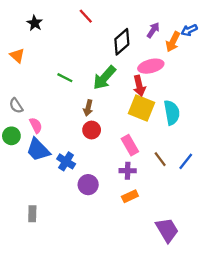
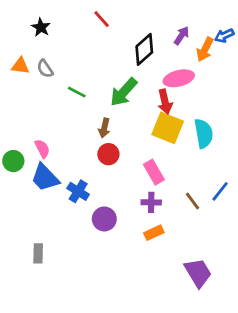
orange triangle: (17, 56) -> (20, 66), turned -35
gray semicircle: (16, 106) -> (45, 69), moved
brown line: (160, 159) -> (193, 201), moved

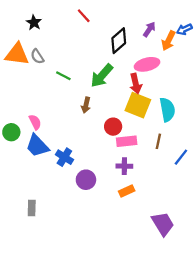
orange triangle: (20, 66) -> (17, 54), size x1.6
red circle: (108, 154) -> (113, 127), moved
pink rectangle: (154, 172) -> (127, 141), turned -66
brown line: (193, 201) -> (158, 141), moved, turned 49

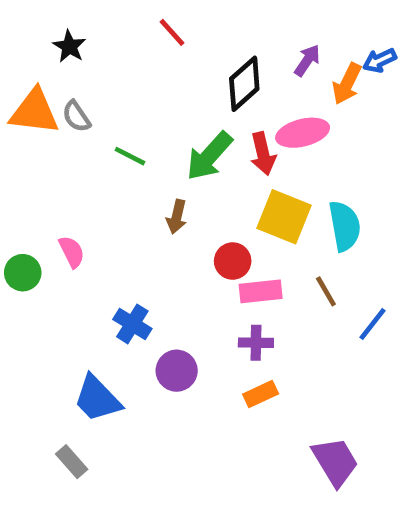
red arrow: (136, 84) -> (263, 154), moved
brown line: (158, 141) -> (326, 291), turned -42
blue trapezoid: (37, 146) -> (97, 399), moved
gray rectangle: (32, 208) -> (72, 462), moved, turned -42

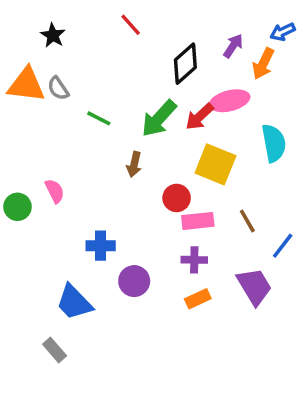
blue arrow: (380, 60) -> (283, 32), moved
red arrow: (263, 154) -> (200, 117), turned 60
cyan semicircle: (345, 226) -> (274, 143), moved
blue cross: (132, 324) -> (101, 246), turned -32
purple trapezoid: (335, 462) -> (254, 286), moved

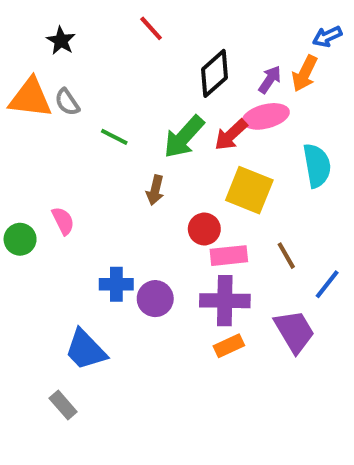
purple arrow: (233, 46) -> (270, 80), moved
purple cross: (194, 260) -> (225, 301), size x1.6
purple circle: (134, 281) -> (155, 299), moved

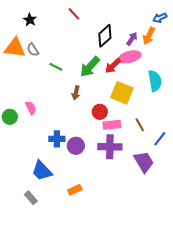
orange rectangle: (229, 346) -> (75, 190), moved

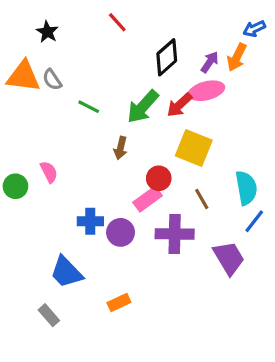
cyan semicircle: (155, 81) -> (246, 188), moved
pink rectangle: (112, 125) -> (148, 199), moved, turned -30
brown line: (140, 125) -> (202, 199), moved

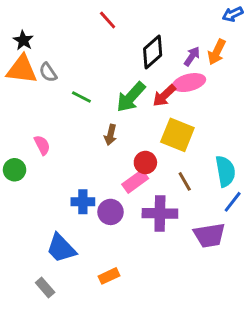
blue arrow: (254, 29) -> (233, 14), moved
black star: (47, 32) -> (23, 40), moved
pink semicircle: (49, 172) -> (42, 145), moved
purple trapezoid: (229, 258) -> (209, 235), turned 112

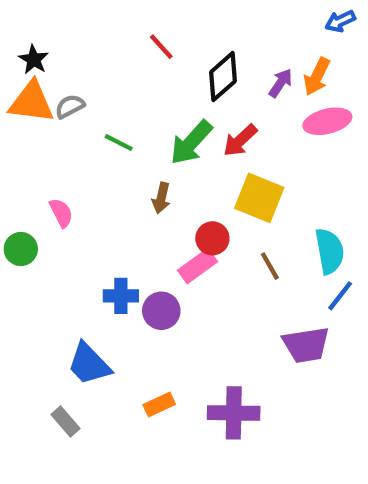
red line: (108, 20) -> (161, 47), moved
gray semicircle: (48, 72) -> (70, 106), turned 96
pink ellipse: (189, 83) -> (327, 121), moved
purple cross: (160, 213) -> (234, 413), moved

